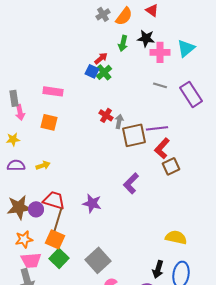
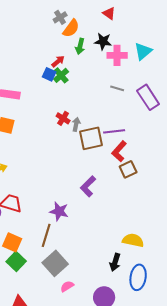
orange semicircle: (124, 16) -> (71, 28), moved
purple star: (92, 203) -> (59, 211), moved
brown line: (58, 219) -> (46, 235), moved
black arrow: (158, 269) -> (115, 262), moved

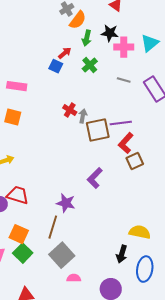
green cross: (61, 75) -> (90, 65), moved
pink semicircle: (67, 286) -> (74, 278), turned 32

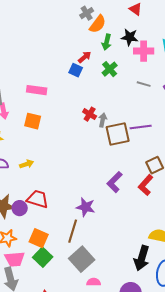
red L-shape: (126, 143) -> (146, 185), moved
black arrow: (122, 254) -> (142, 258), size x1.4

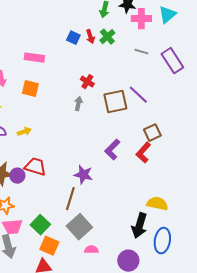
red arrow: (85, 57) -> (90, 37), moved, turned 112
gray arrow: (103, 120) -> (78, 104), moved
purple line: (141, 127) -> (138, 95), turned 50
orange square: (39, 238) -> (49, 246), moved

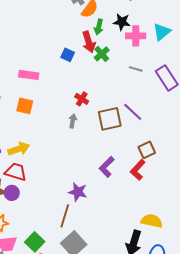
red arrow: (90, 37) -> (89, 42), moved, size x1.5
yellow arrow: (24, 132) -> (19, 149), size x1.5
red trapezoid: (35, 167) -> (16, 172), moved

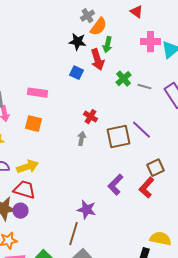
black star: (122, 22) -> (78, 42), moved
pink cross: (136, 36) -> (150, 42), moved
green cross: (102, 54) -> (124, 79), moved

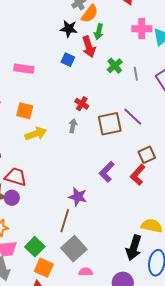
gray line: (144, 87) -> (136, 74), turned 64
pink rectangle: (38, 93) -> (24, 69), moved
yellow arrow: (28, 167) -> (36, 134), moved

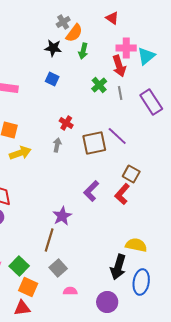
red arrow: (89, 47) -> (119, 66), moved
brown square: (147, 155) -> (131, 174), turned -36
purple star: (78, 197) -> (62, 216), turned 30
gray square: (74, 249) -> (58, 268), size x0.7

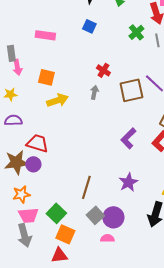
purple star: (62, 216) -> (128, 182), moved
purple circle: (107, 302) -> (113, 217), moved

